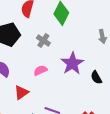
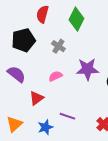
purple star: (72, 63) -> (87, 69), turned 30

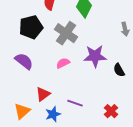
gray cross: (58, 46) -> (66, 33), size x1.6
red triangle: (36, 98) -> (43, 94), moved

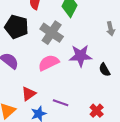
black pentagon: (31, 27) -> (17, 27), turned 30
pink semicircle: (63, 63) -> (49, 63), size x1.5

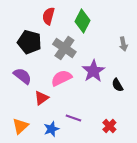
purple star: (81, 56) -> (93, 71), turned -30
red triangle: (29, 94) -> (41, 98), moved

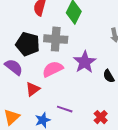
black pentagon: (29, 42) -> (28, 44), moved
gray cross: (64, 48) -> (56, 39), turned -30

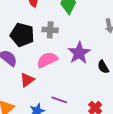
gray cross: (56, 39) -> (50, 30), size x0.7

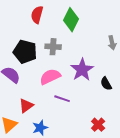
red triangle: (27, 80) -> (26, 106), moved
purple line: (59, 100) -> (62, 99), moved

